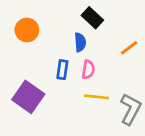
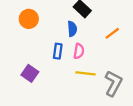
purple square: (28, 97) -> (30, 73), size x0.7

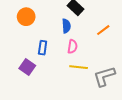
blue rectangle: (58, 51) -> (43, 48), moved
gray L-shape: (113, 83) -> (104, 76), turned -135

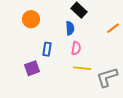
orange line: (103, 30) -> (113, 28), moved
purple square: (27, 67) -> (32, 68), turned 35

